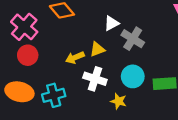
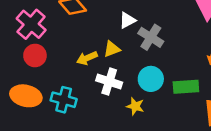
cyan cross: (54, 95) -> (64, 100), turned 30

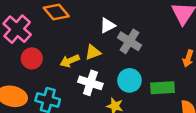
red circle: (35, 55) -> (32, 58), moved

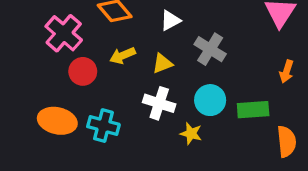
white triangle: (108, 25) -> (170, 20), moved
yellow arrow: (70, 61) -> (123, 56), moved

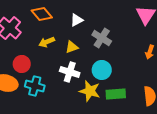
red circle: (83, 71) -> (22, 64), moved
green rectangle: (253, 110) -> (116, 94), moved
yellow star: (191, 134) -> (90, 91), size x1.5

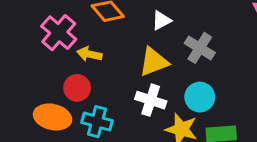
yellow arrow: (47, 42) -> (89, 54), moved, turned 35
yellow triangle: (72, 47) -> (154, 62), size x1.5

